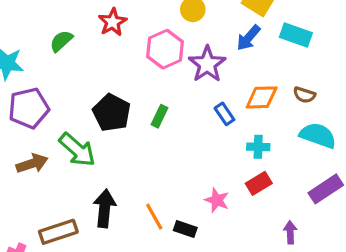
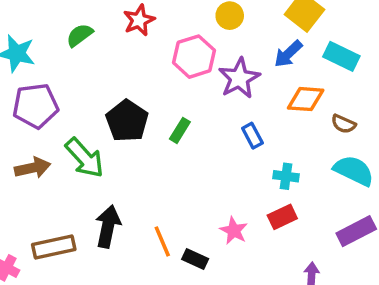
orange diamond: (262, 97) -> (306, 99), moved

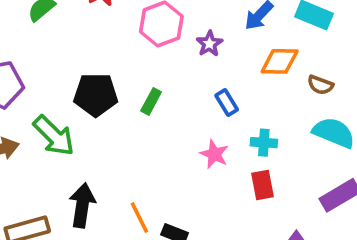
purple star: (239, 78) -> (209, 44), size x0.6
black pentagon: (127, 121) -> (96, 95), turned -30
red rectangle: (282, 217) -> (262, 185), turned -72
pink star: (234, 231) -> (214, 154), moved

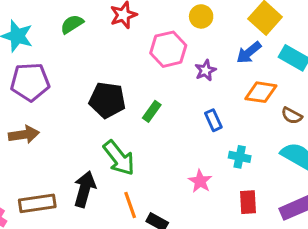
green arrow: (54, 136) -> (119, 158), moved
pink star: (214, 154) -> (200, 181), moved
red rectangle: (262, 185) -> (248, 202), moved

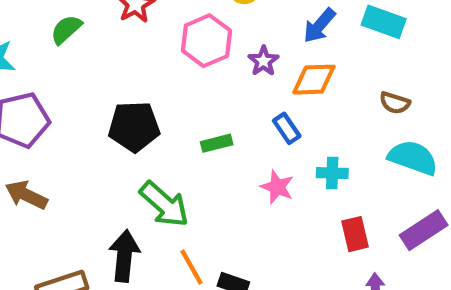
orange diamond: (261, 92) -> (314, 80), moved
green rectangle: (152, 111) -> (217, 143), moved, turned 50
brown arrow: (24, 135) -> (26, 195), turned -136
pink star: (200, 181) -> (277, 187), moved

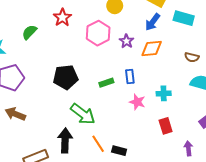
blue rectangle: (287, 128) -> (130, 77), moved, turned 32
red rectangle: (355, 234) -> (166, 126), moved

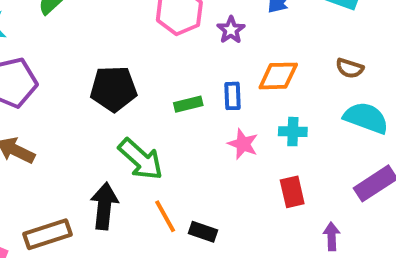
orange diamond: (152, 49) -> (278, 76), moved

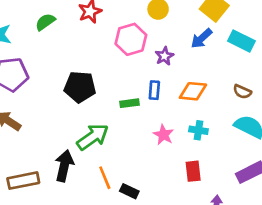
blue rectangle: (233, 96) -> (154, 90), moved
green arrow: (141, 159) -> (93, 137), turned -84

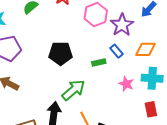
purple star: (164, 56) -> (122, 25), size x1.6
blue rectangle: (154, 90) -> (117, 51), turned -40
cyan cross: (198, 130) -> (152, 78), size x1.5

